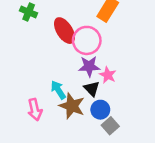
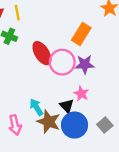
purple star: (89, 66) -> (85, 64), moved
blue circle: (100, 110) -> (75, 125), size x1.5
gray square: (110, 126) -> (105, 125), moved

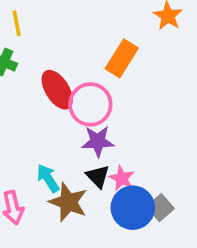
purple star: (85, 64) -> (98, 141), moved
pink star: (81, 94) -> (122, 178), moved
blue circle: (75, 125) -> (133, 208), moved

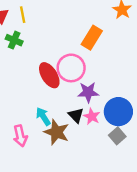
red ellipse: (57, 90) -> (49, 75), moved
purple star: (98, 141) -> (88, 92), moved
blue circle: (133, 208) -> (118, 112), moved

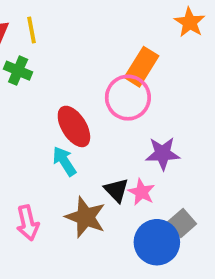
pink circle: (71, 68) -> (128, 98), moved
purple star: (88, 92) -> (163, 153), moved
blue circle: (118, 112) -> (157, 242), moved
cyan arrow: (43, 116) -> (64, 161), moved

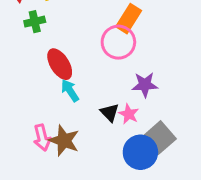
green cross: (18, 71) -> (35, 22), turned -36
red ellipse: (74, 126) -> (60, 64), moved
brown star: (86, 217) -> (64, 140), moved
gray square: (182, 223) -> (160, 138), size x1.5

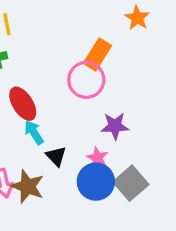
black triangle: (110, 113) -> (56, 156), moved
blue circle: (140, 152) -> (96, 182), moved

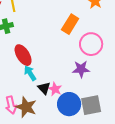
pink circle: (86, 80) -> (91, 44), moved
pink star: (97, 158) -> (55, 89), moved
gray square: (131, 183) -> (91, 105), turned 30

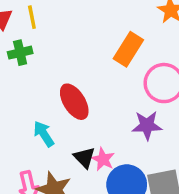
red ellipse: (23, 55) -> (74, 102), moved
cyan arrow: (30, 73) -> (44, 134), moved

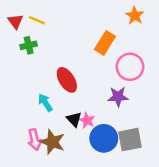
yellow line: (32, 17) -> (37, 20), turned -56

